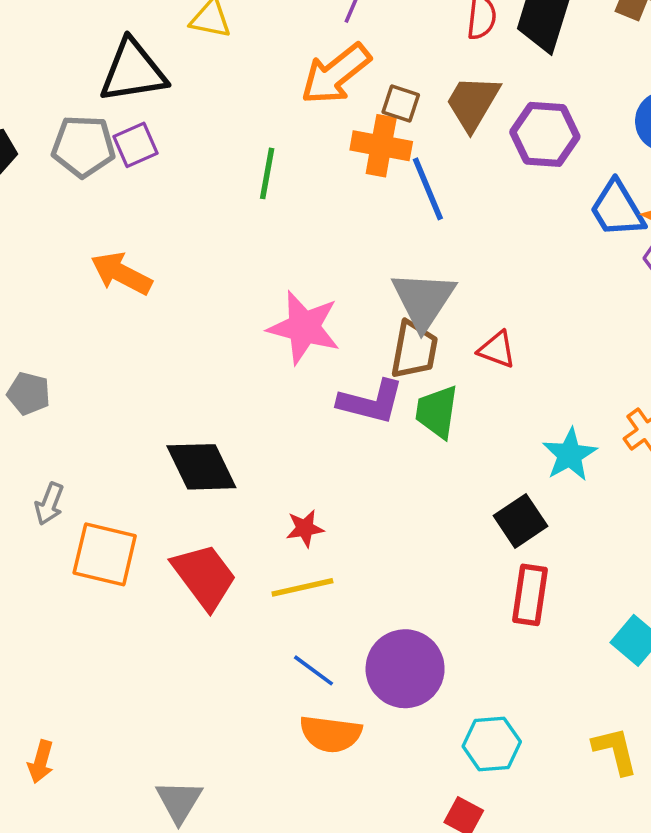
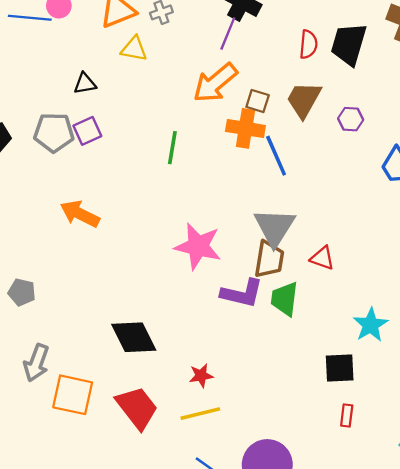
black triangle: (133, 71) -> (85, 84), size x0.5
purple hexagon: (545, 134) -> (351, 119), size x0.6
gray arrow: (49, 504) -> (36, 363), size x1.4
black square: (520, 521) -> (340, 368), turned 32
red rectangle: (530, 595) -> (347, 415), size x0.6

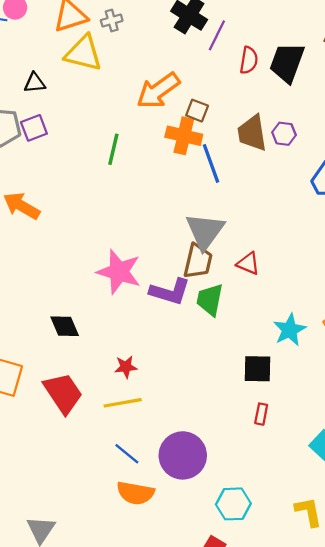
purple line: (228, 33) -> (217, 35), moved
yellow triangle: (134, 49) -> (83, 53), size x1.5
brown trapezoid: (304, 100) -> (252, 133), moved, turned -42
pink star: (198, 246) -> (119, 272), moved
black diamond: (134, 337) -> (65, 326), size x0.7

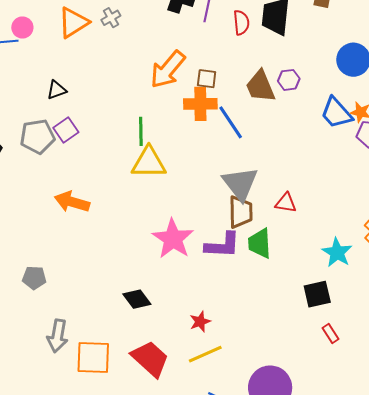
yellow triangle: (83, 53) -> (149, 163), moved
pink star: (119, 272) -> (173, 239), turned 30
red rectangle: (261, 414) -> (330, 334), turned -30

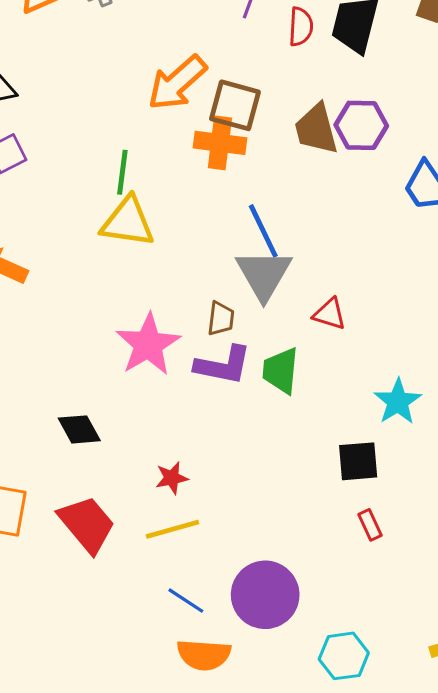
brown square: (207, 79) -> (235, 105), size x1.6
purple hexagon: (289, 80) -> (361, 125), size x1.5
blue line: (231, 122) -> (263, 231), moved
brown trapezoid: (241, 212) -> (221, 319), moved, size x0.7

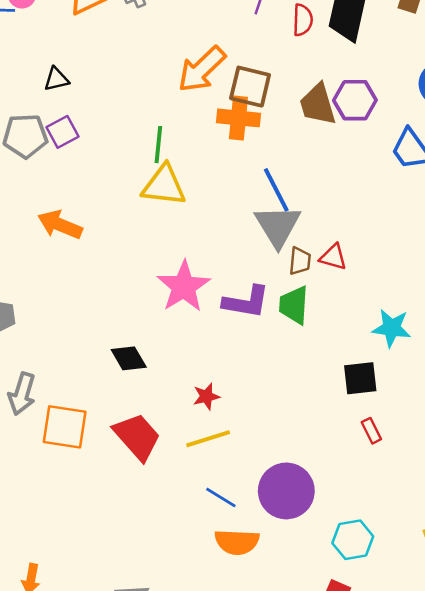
brown trapezoid: (221, 319) -> (300, 261), moved
cyan star: (398, 402) -> (392, 328), turned -30

